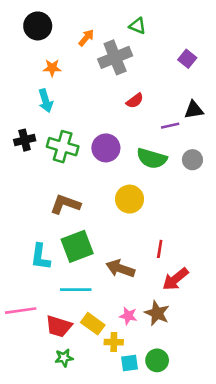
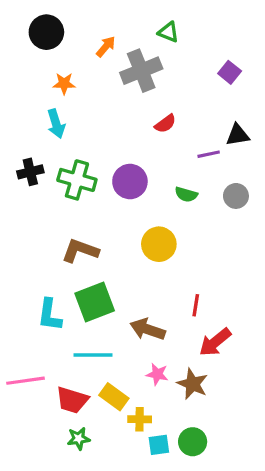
green semicircle: (152, 158) -> (186, 194), size x0.6
pink star: (128, 316) -> (157, 374), moved

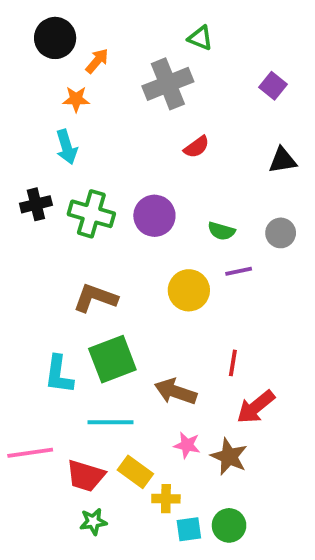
orange arrow: (106, 47) -> (97, 61), moved
purple line: (209, 154) -> (239, 271), moved

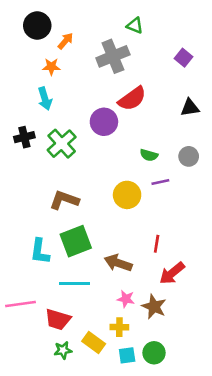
red semicircle: (197, 147) -> (132, 99), size x1.6
green cross: (91, 214) -> (62, 144), turned 32
purple circle: (154, 216) -> (104, 122), moved
yellow rectangle: (135, 472) -> (94, 343), moved
yellow cross: (166, 499) -> (119, 327), moved

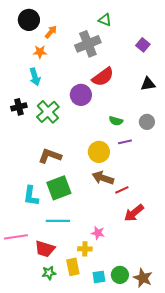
red line: (157, 244) -> (122, 190), turned 56
brown arrow: (118, 263) -> (103, 178), moved
brown star: (154, 307) -> (143, 278), moved
yellow cross: (119, 327) -> (85, 249), moved
yellow rectangle: (94, 343) -> (73, 267), turned 42

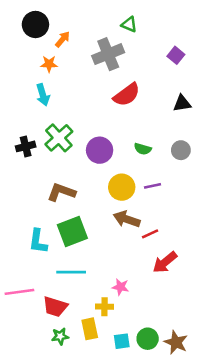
purple circle: (81, 95) -> (100, 150), moved
black cross: (19, 107) -> (26, 146), moved
purple line: (125, 142) -> (153, 186), moved

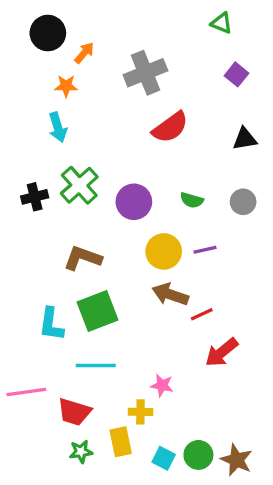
green triangle: (129, 24) -> (222, 23), moved
cyan square: (122, 341) -> (164, 458), turned 35

